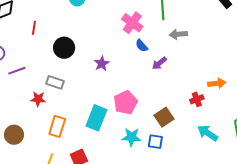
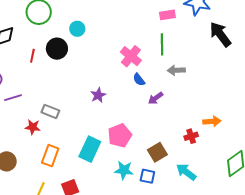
black circle: (64, 48) -> (57, 49), moved
cyan arrow: (208, 133) -> (186, 172), moved

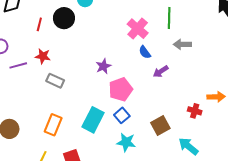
red star: (33, 127) -> (43, 56), moved
pink pentagon: (120, 135) -> (121, 89), moved
red cross: (191, 136) -> (195, 111), turned 32
blue square: (147, 176) -> (122, 115), moved, turned 35

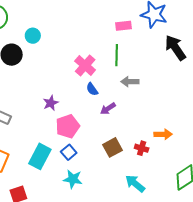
brown square: (160, 126) -> (113, 147), moved

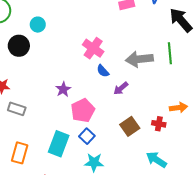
green line: (117, 55) -> (170, 53), moved
gray arrow: (130, 82) -> (139, 59), size x1.5

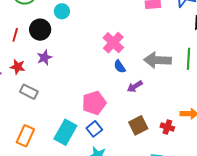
purple star: (63, 89) -> (44, 57), moved

